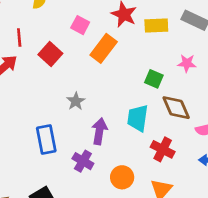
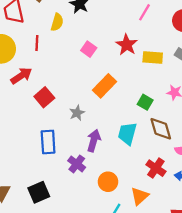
red line: (19, 38) -> (37, 43), moved
orange rectangle: (104, 48) -> (105, 86), moved
red square: (50, 54) -> (44, 97), moved
red cross: (163, 149) -> (156, 168), moved

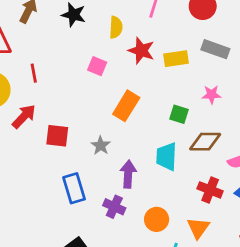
yellow semicircle: (57, 22) -> (116, 27), moved
red square: (44, 97) -> (57, 136), turned -30
brown diamond: (161, 129) -> (205, 142), turned -60

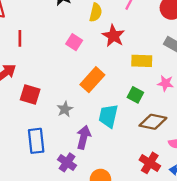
yellow rectangle: (176, 59) -> (142, 61), moved
cyan trapezoid: (166, 156) -> (108, 116), moved

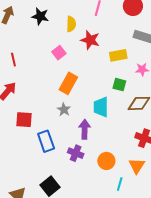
pink square: (74, 42) -> (59, 53), turned 32
orange rectangle: (92, 80) -> (68, 83), moved
red square: (30, 94) -> (24, 120), moved

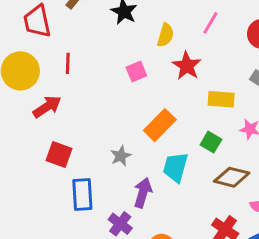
orange rectangle: (68, 83) -> (160, 125), moved

